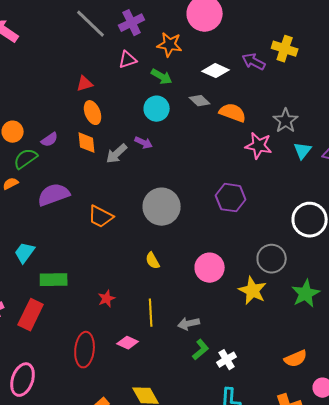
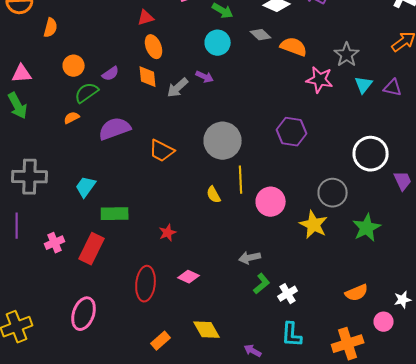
yellow line: (151, 313) -> (241, 180), moved

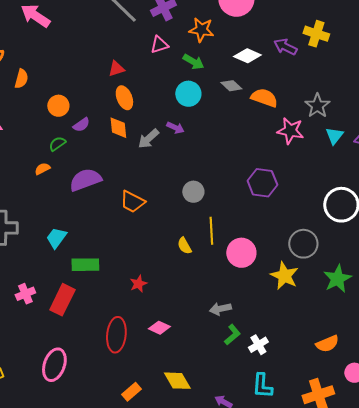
orange circle: (74, 66) -> (58, 106), moved
green semicircle: (87, 93) -> (57, 144), size x0.7
gray circle: (223, 141) -> (193, 192), size x0.6

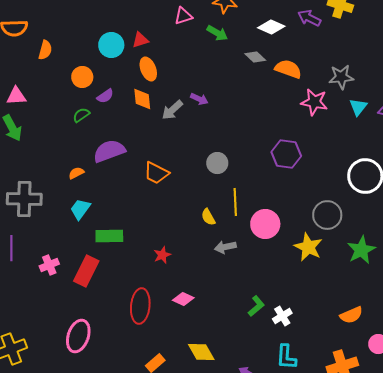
cyan circle: (188, 94) -> (111, 45), moved
gray star: (317, 106) -> (341, 77), turned 30
orange semicircle: (42, 169) -> (76, 173), moved
gray arrow: (220, 309) -> (225, 247), moved

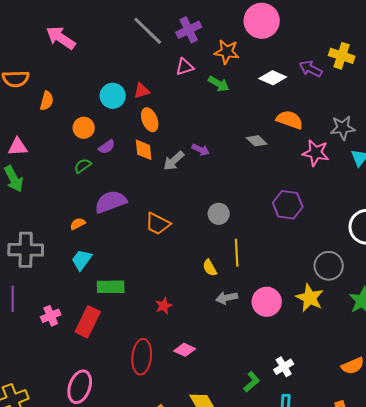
gray diamond: (255, 57) -> (257, 141), moved
pink circle: (265, 224) -> (267, 302), moved
green L-shape: (256, 306) -> (252, 382), moved

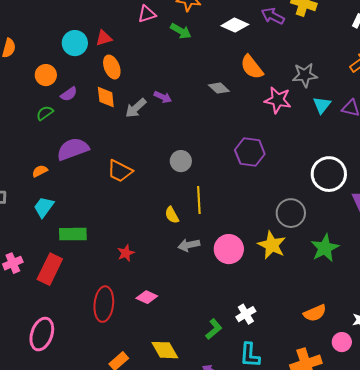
orange semicircle: (290, 120) -> (252, 67), turned -148

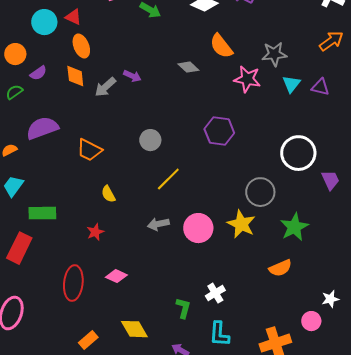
red triangle: (104, 38) -> (73, 17), turned 42
yellow line: (199, 200) -> (168, 179), turned 48
yellow semicircle: (172, 215) -> (108, 194), moved
orange semicircle: (315, 313) -> (280, 268), moved
green L-shape: (214, 329) -> (183, 308), turned -35

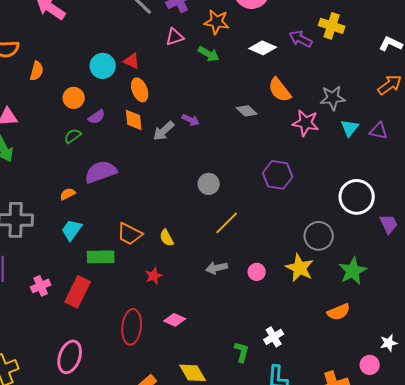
orange trapezoid: (89, 150) -> (130, 234), moved
pink circle: (198, 228) -> (257, 272), size x0.6

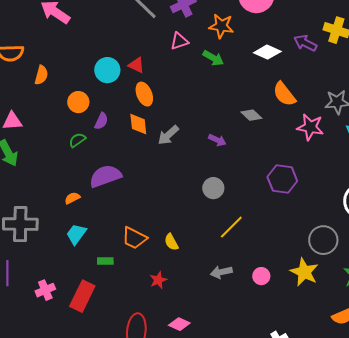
purple semicircle: (97, 117) -> (101, 121), turned -30
purple arrow: (191, 120) -> (217, 140), moved
green rectangle: (101, 257) -> (105, 261), size x0.6

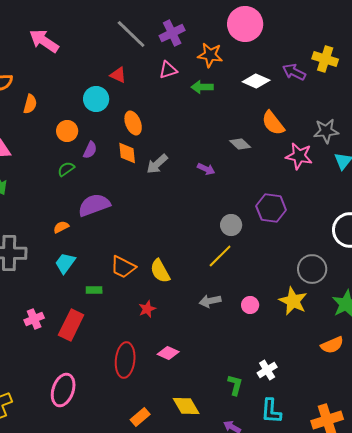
green arrow: (213, 58) -> (202, 87), turned 150
red triangle: (136, 65) -> (118, 75), moved
gray circle: (213, 188) -> (231, 225), moved
yellow semicircle: (171, 242) -> (160, 271), size x1.4

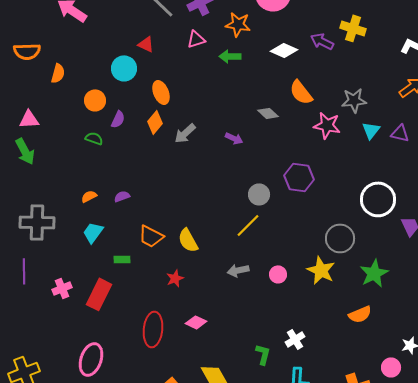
orange diamond: (127, 153) -> (155, 122), turned 45
green semicircle: (66, 169) -> (94, 138), turned 54
purple semicircle: (94, 205) -> (122, 196), moved, size x0.5

